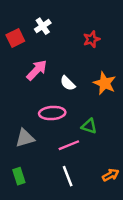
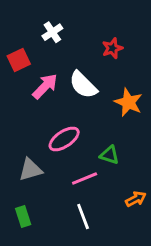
red square: (15, 38) -> (19, 60), moved
white semicircle: (68, 83) -> (83, 85), moved, size x1.5
pink ellipse: (52, 113) -> (64, 139), turned -30
orange arrow: (111, 175) -> (136, 199), moved

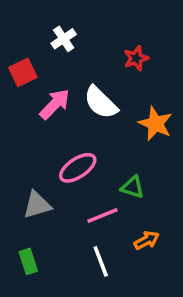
orange arrow: (136, 199) -> (147, 240), moved

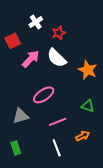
red star: (136, 58) -> (59, 33), moved
green triangle: (132, 187) -> (88, 106), moved

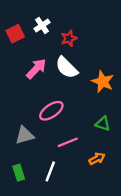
red square: (13, 41) -> (15, 34), moved
white line: (57, 148) -> (50, 171), moved, turned 42

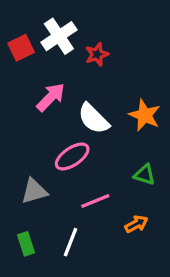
white cross: (42, 26) -> (59, 36), size x1.5
white semicircle: (67, 68) -> (94, 119), moved

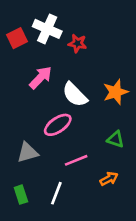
white cross: (59, 36) -> (47, 29), turned -32
red star: (97, 54) -> (77, 43), turned 30
orange star: (145, 115) -> (116, 92), turned 30

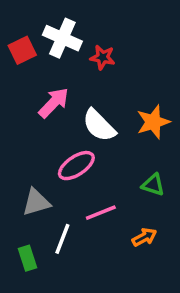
white line: (56, 193) -> (62, 239), moved

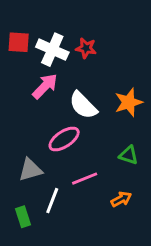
white cross: (62, 38) -> (52, 50), moved
red square: (22, 50) -> (19, 42), turned 30

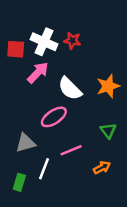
red square: (19, 42) -> (16, 49), moved
green triangle: (129, 155) -> (108, 131), turned 35
green rectangle: (23, 217) -> (19, 182), turned 35

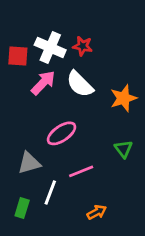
white semicircle: (70, 89) -> (80, 84), moved
orange arrow: (102, 168) -> (97, 212), moved

